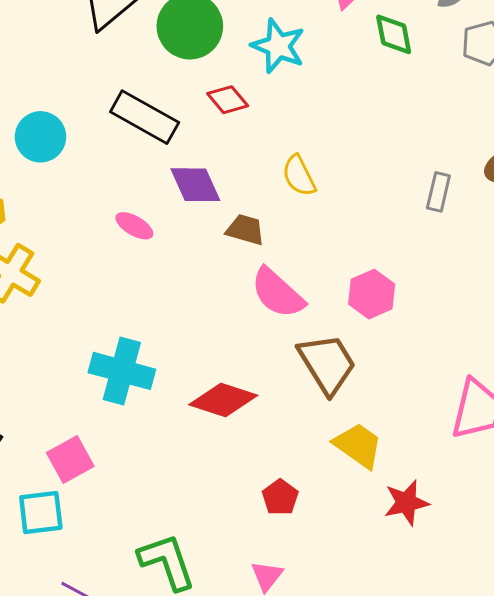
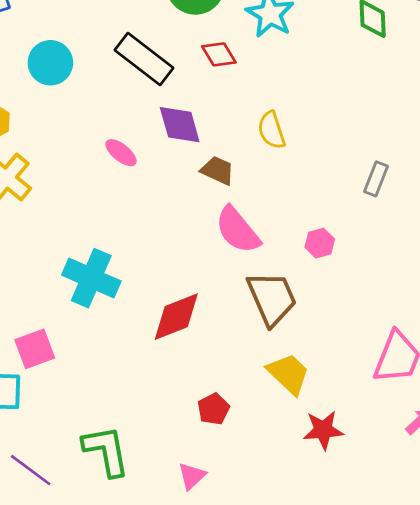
gray rectangle: (438, 192) -> (376, 179), moved
pink hexagon: (372, 294) -> (320, 243), size x0.7
red diamond: (223, 400) -> (176, 317), turned -48

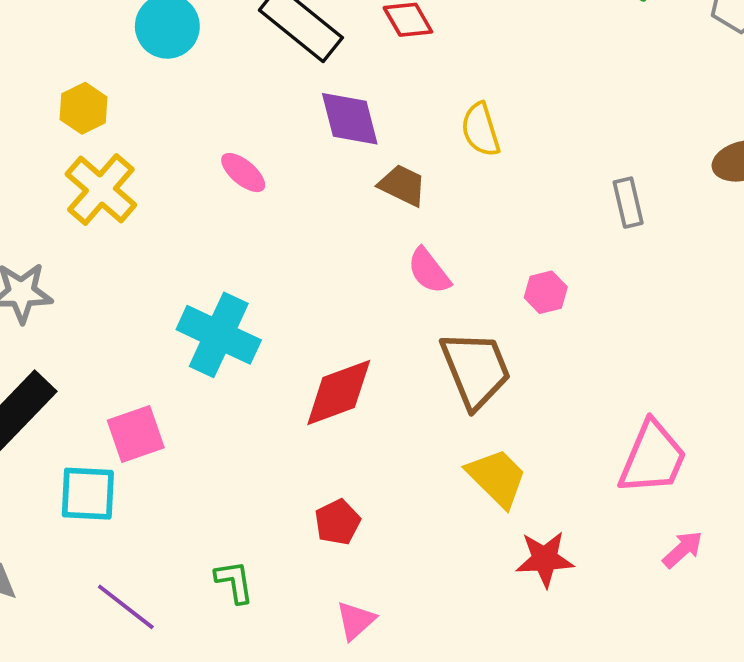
pink ellipse: (121, 153) -> (243, 173), moved
gray rectangle: (376, 179) -> (628, 203), turned -36
pink semicircle: (238, 230) -> (429, 271), size x0.7
red pentagon: (213, 409) -> (338, 522), moved
green L-shape: (106, 451) -> (234, 582), size x0.6

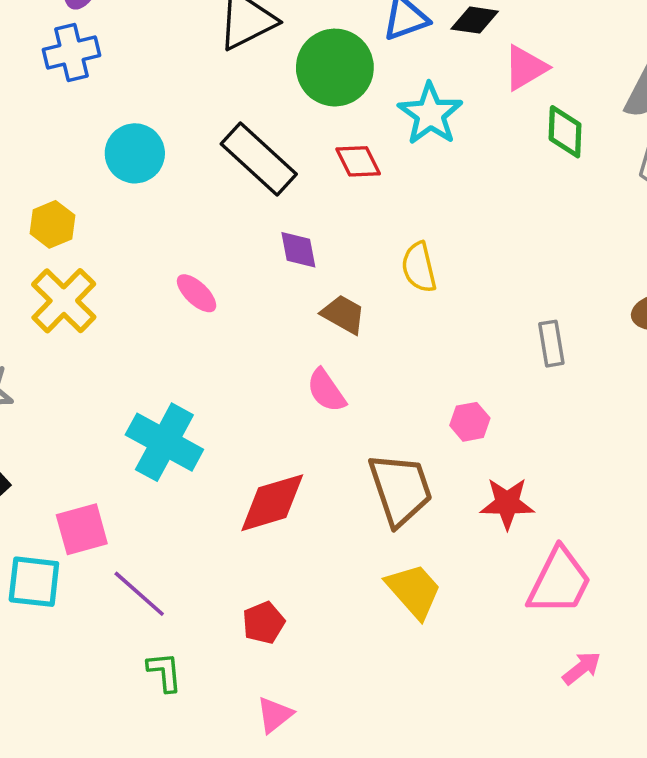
purple diamond: (350, 119) -> (298, 250), size x0.7
pink semicircle: (429, 271) -> (326, 390), moved
red star: (545, 559) -> (507, 503), moved
purple line: (126, 607) -> (139, 594), moved

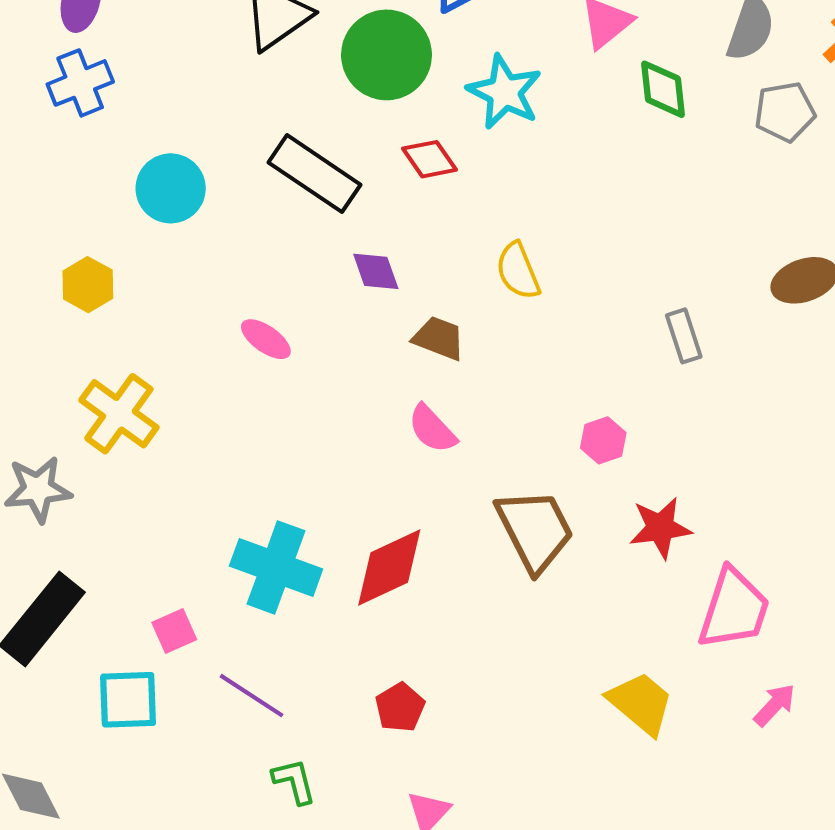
yellow cross: (64, 301) -> (119, 414), moved
cyan cross: (164, 442) -> (276, 567), moved
pink square: (82, 529) -> (174, 631), size x0.7
yellow trapezoid: (414, 591) -> (641, 703), moved

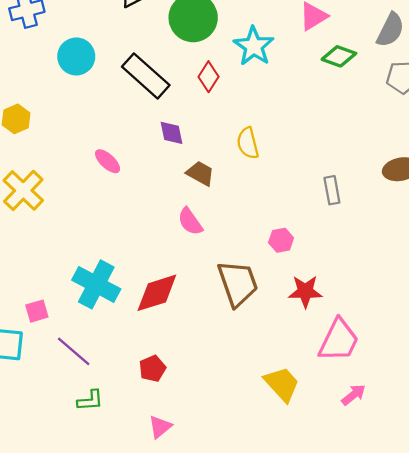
green diamond: (663, 89) -> (339, 56), turned -72
red diamond: (430, 159) -> (209, 77), turned 60
cyan circle: (171, 188) -> (76, 56), moved
green L-shape: (294, 781) -> (90, 400), turned 92

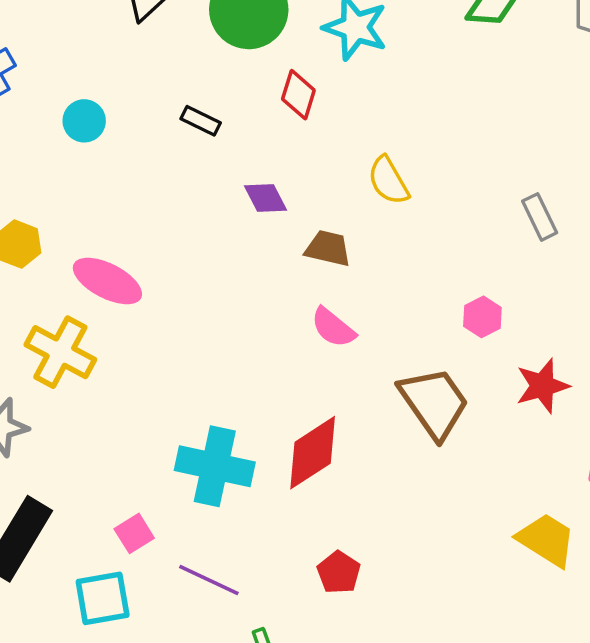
cyan circle: (76, 56) -> (84, 121), size x0.7
black rectangle: (146, 76) -> (201, 121), size x0.5
pink ellipse: (108, 161) -> (107, 281), moved, size x1.5

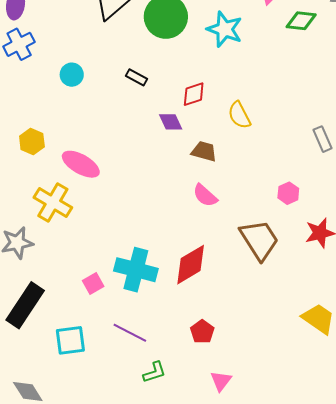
red diamond: (298, 95) -> (194, 94), moved, turned 52
pink square: (134, 533) -> (93, 284), moved

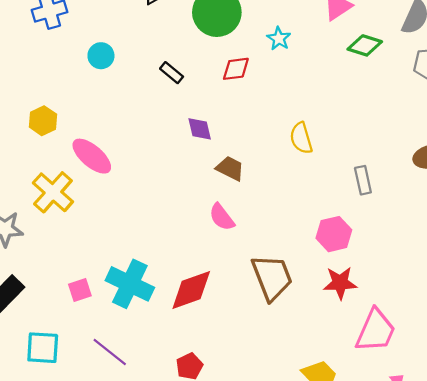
cyan star: (225, 29) -> (279, 39), size x0.6
red diamond: (194, 94) -> (236, 69), moved
yellow semicircle: (239, 115) -> (301, 138), moved
pink hexagon: (288, 193) -> (334, 234), moved, size x1.4

